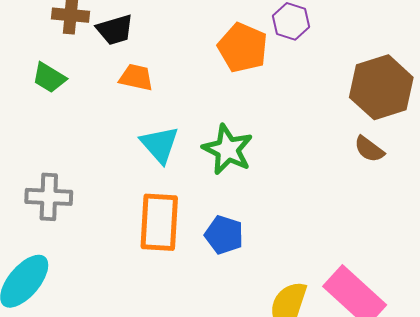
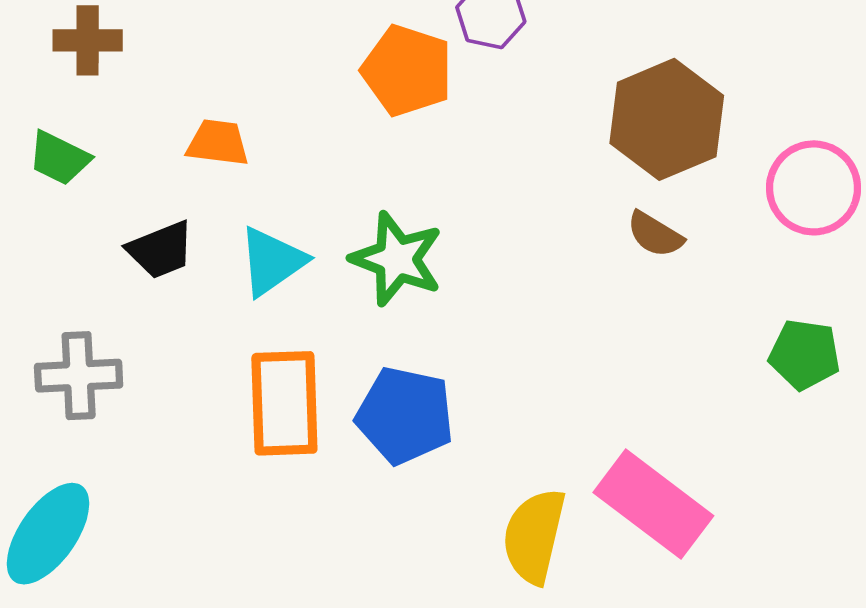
black trapezoid: (115, 30) -> (161, 250), moved
cyan triangle: (160, 145) -> (272, 261), turned 42
blue pentagon: (224, 235) -> (405, 415), size x1.4

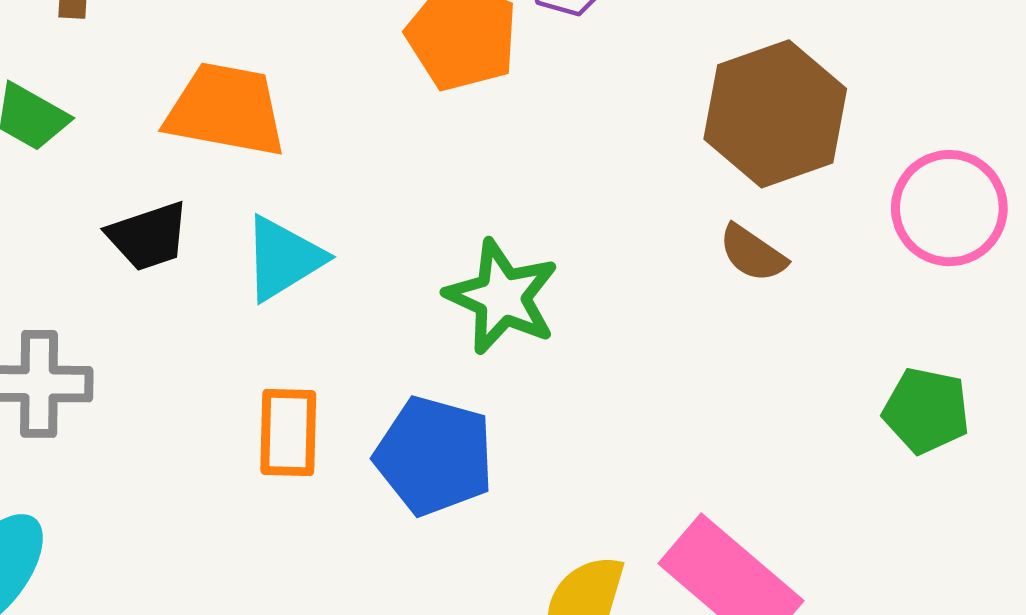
orange trapezoid: (218, 143) -> (226, 110), size x1.6
green star: (397, 259) -> (502, 297), moved
orange rectangle: (284, 403) -> (288, 433), size x0.7

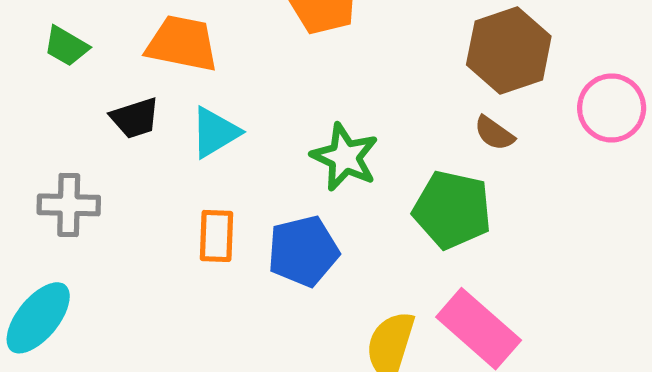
green pentagon: (926, 411) -> (452, 210), moved, size x1.5
blue pentagon: (434, 456) -> (303, 251), turned -30

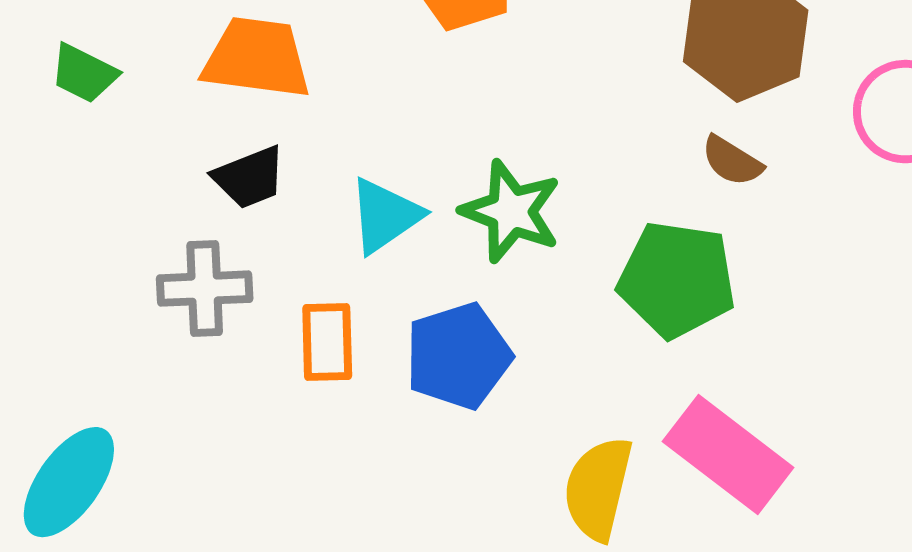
black trapezoid: (135, 118) -> (249, 177), moved
cyan triangle: (215, 132) -> (385, 216), moved
gray cross: (69, 205) -> (205, 289), moved

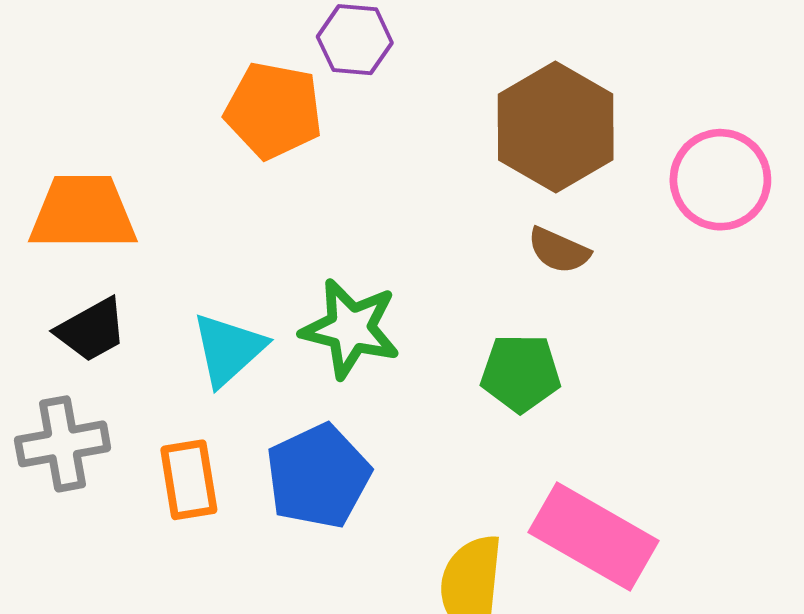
green pentagon: (677, 279) -> (521, 373), size x0.7

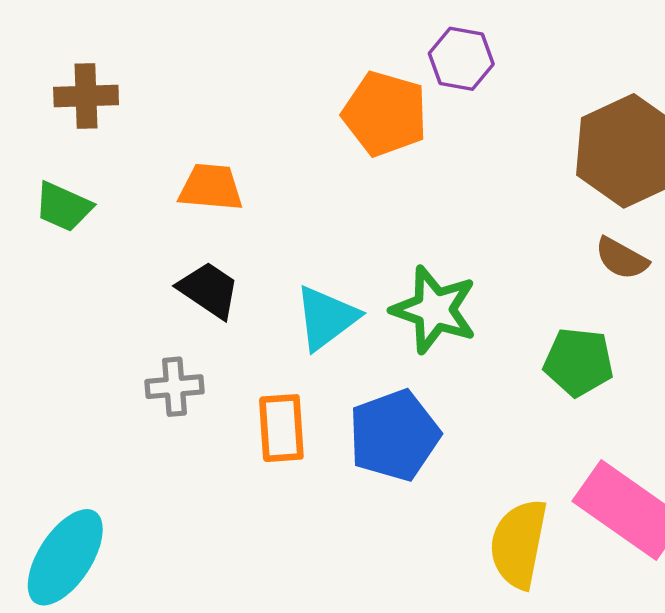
orange trapezoid: (83, 213) -> (211, 187), size x0.7
black trapezoid: (91, 330) -> (209, 290), turned -122
gray cross: (63, 444) -> (175, 387), size x0.7

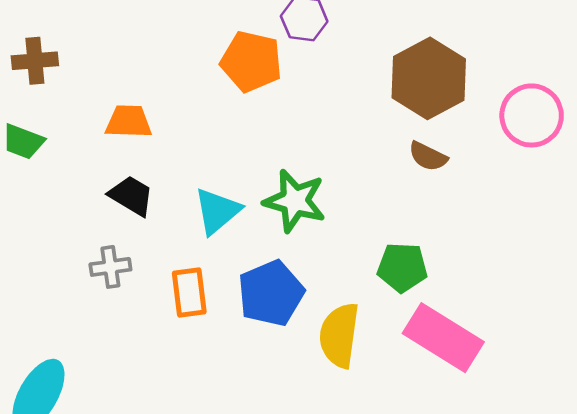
green pentagon: (579, 362) -> (402, 267), moved
yellow semicircle: (519, 544) -> (339, 335), moved

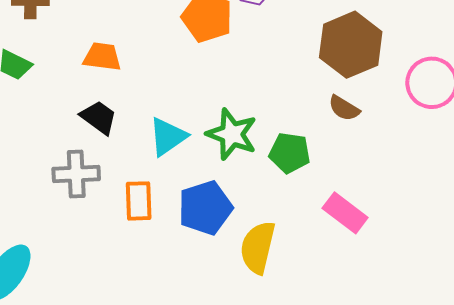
gray cross: (110, 267) -> (76, 174), size x1.4
green pentagon: (402, 267) -> (290, 153), moved
pink rectangle: (443, 338) -> (345, 213), moved, size x0.7

